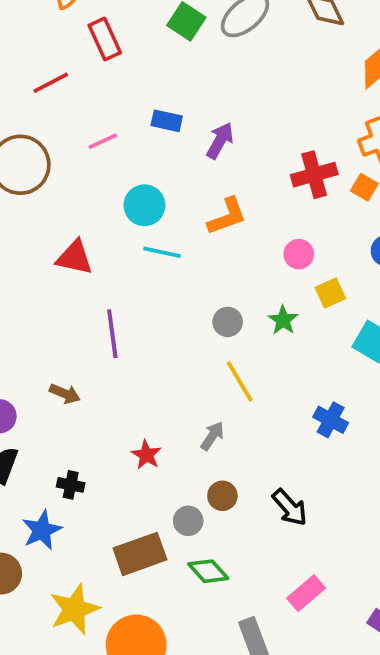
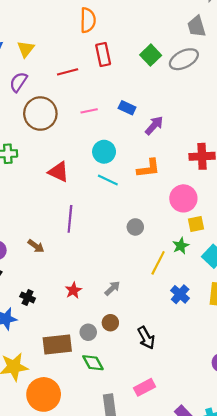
pink circle: (299, 254) -> (183, 198), size x1.6
green star: (283, 320) -> (181, 246), moved
yellow line: (240, 381) -> (158, 263), moved, turned 45

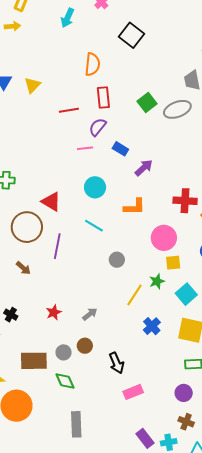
purple semicircle: (18, 82) -> (98, 127), moved
brown circle: (40, 114) -> (27, 227), moved
cyan line: (108, 180) -> (94, 226), moved
pink rectangle: (144, 387) -> (133, 392), moved

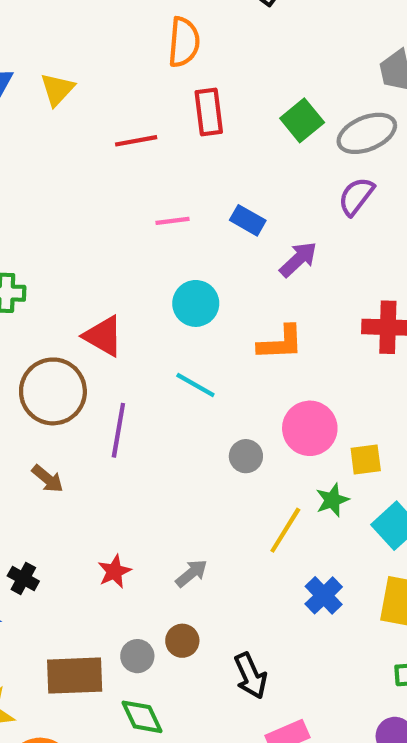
purple semicircle: (98, 127) -> (356, 196), moved
pink circle: (164, 238) -> (310, 428), moved

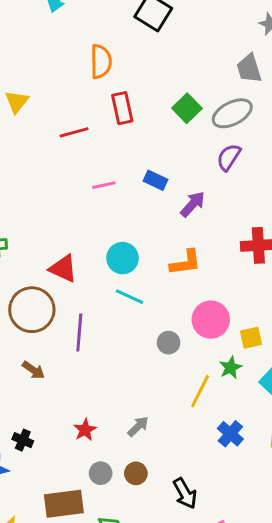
cyan circle: (196, 303) -> (123, 258), moved
gray circle: (137, 656) -> (101, 473), moved

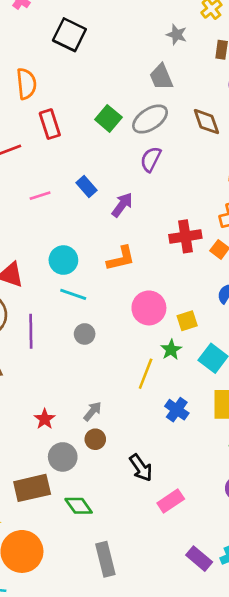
blue rectangle: (156, 180) -> (86, 187), turned 30
gray circle: (169, 343) -> (85, 334), moved
gray circle: (101, 473) -> (63, 457), size x1.4
brown circle: (136, 473) -> (95, 439), moved

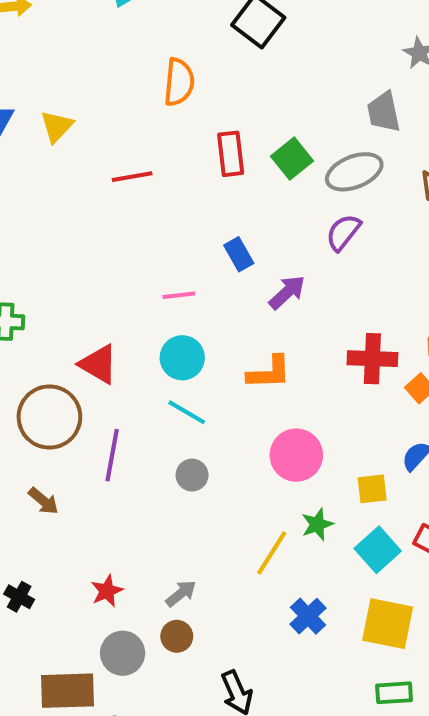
red rectangle: (50, 124) -> (231, 154), moved
pink line: (40, 196) -> (179, 295), moved
yellow square: (187, 321) -> (372, 489), moved

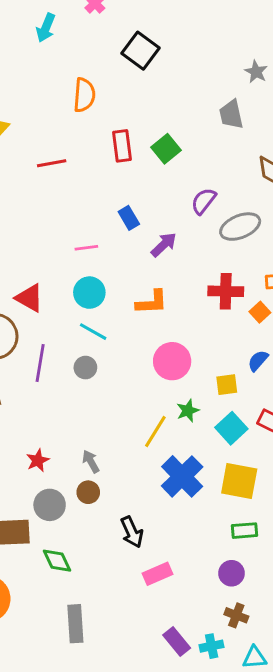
gray ellipse: (354, 172) -> (240, 227), moved
gray circle: (192, 475) -> (85, 368), moved
gray arrow: (181, 593) -> (91, 461), turned -80
blue cross: (308, 616) -> (182, 476), size x1.6

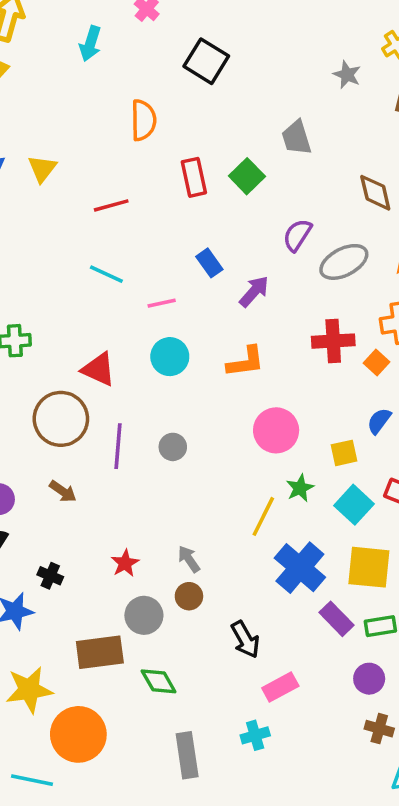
gray trapezoid: (231, 114) -> (296, 138), moved
cyan line: (93, 332) -> (106, 274), moved
purple rectangle: (177, 641) -> (336, 619), moved
cyan cross: (212, 646) -> (255, 735), moved

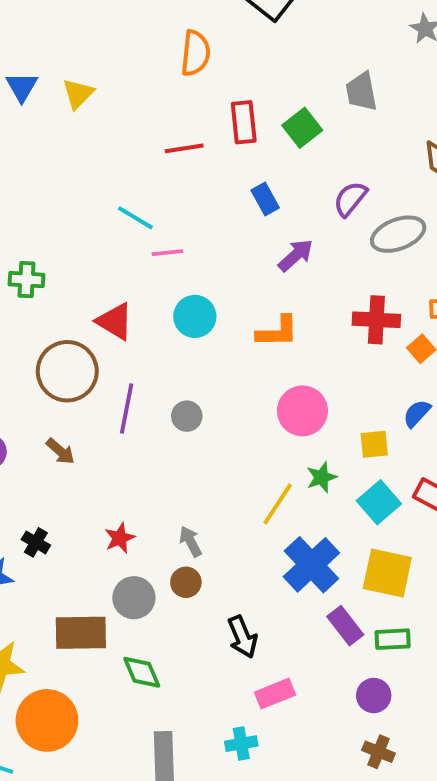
red line: (111, 205) -> (184, 148), moved
blue rectangle: (209, 263) -> (265, 199), moved
pink line: (162, 303) -> (167, 253), moved

